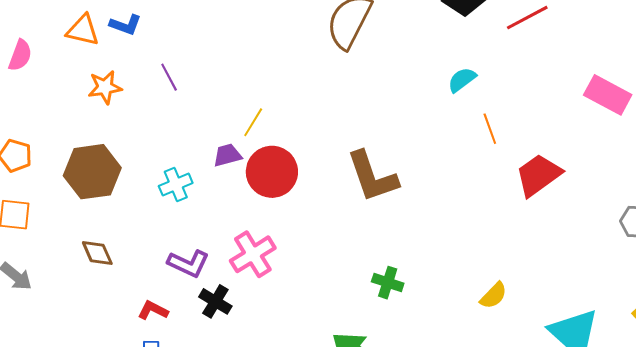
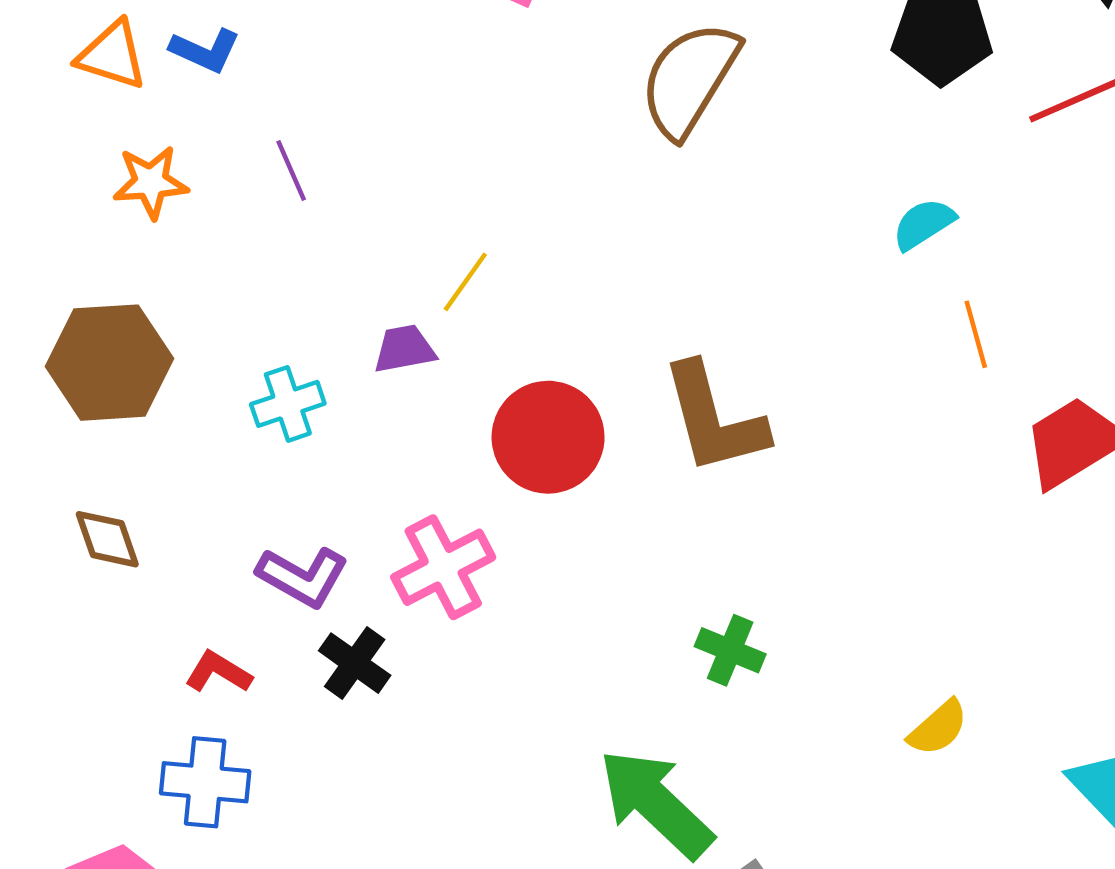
red circle: (272, 172) -> (548, 437), moved
yellow semicircle: (494, 296) -> (938, 728), moved

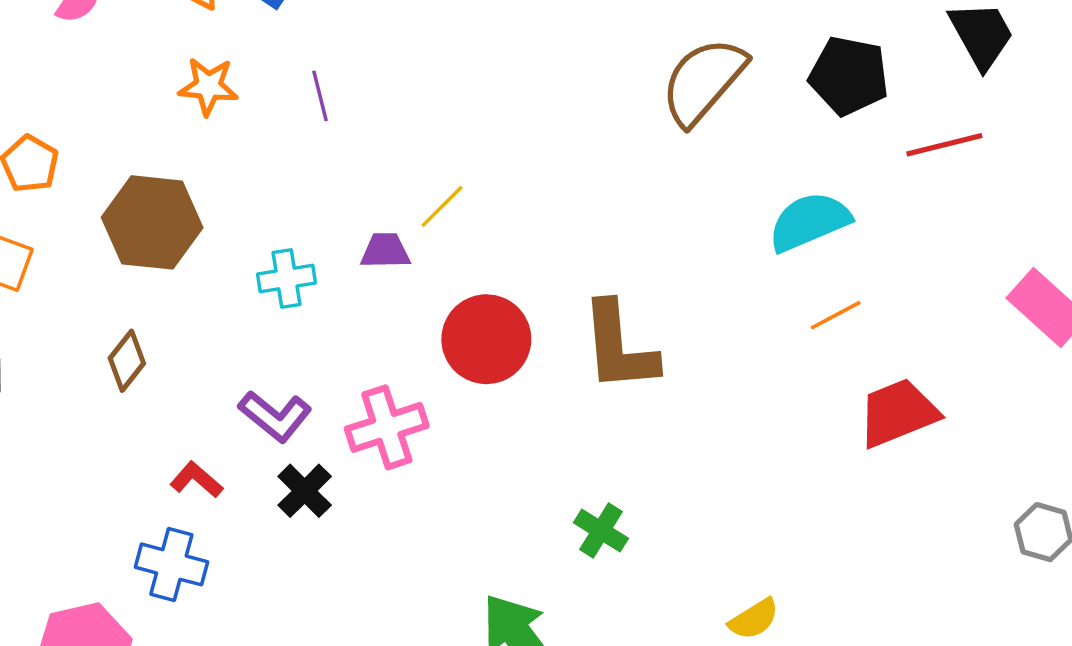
brown semicircle: (689, 79) -> (703, 81), moved
cyan semicircle: (924, 224) -> (809, 222), size x1.6
orange line: (976, 334) -> (836, 315), turned 68
brown diamond: (107, 539) -> (127, 361), turned 48

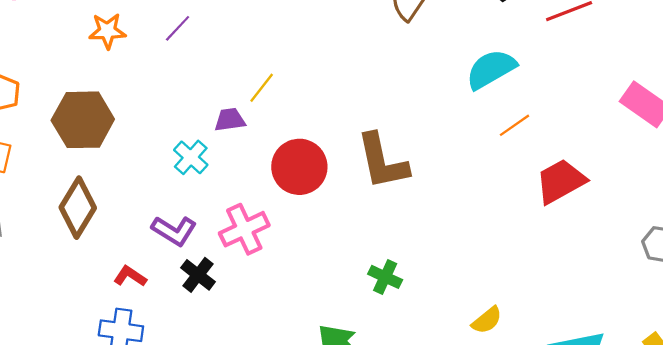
purple line: (320, 96) -> (178, 28), turned 64
cyan cross: (287, 279) -> (191, 157), moved, turned -32
brown diamond: (127, 361) -> (78, 208), size x1.6

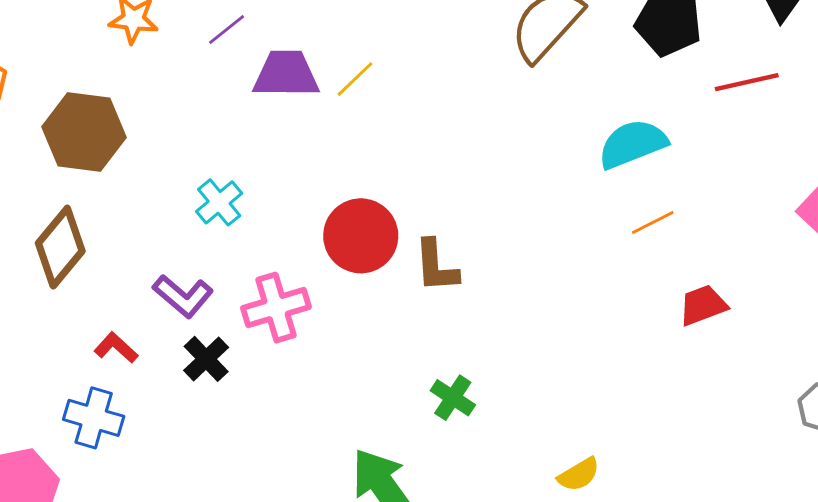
yellow line: (262, 88) -> (355, 79), moved
purple trapezoid: (230, 120) -> (286, 74), moved, size x1.6
brown L-shape: (382, 161) -> (436, 266), moved, size x0.7
red trapezoid: (561, 181) -> (703, 305), size x0.7

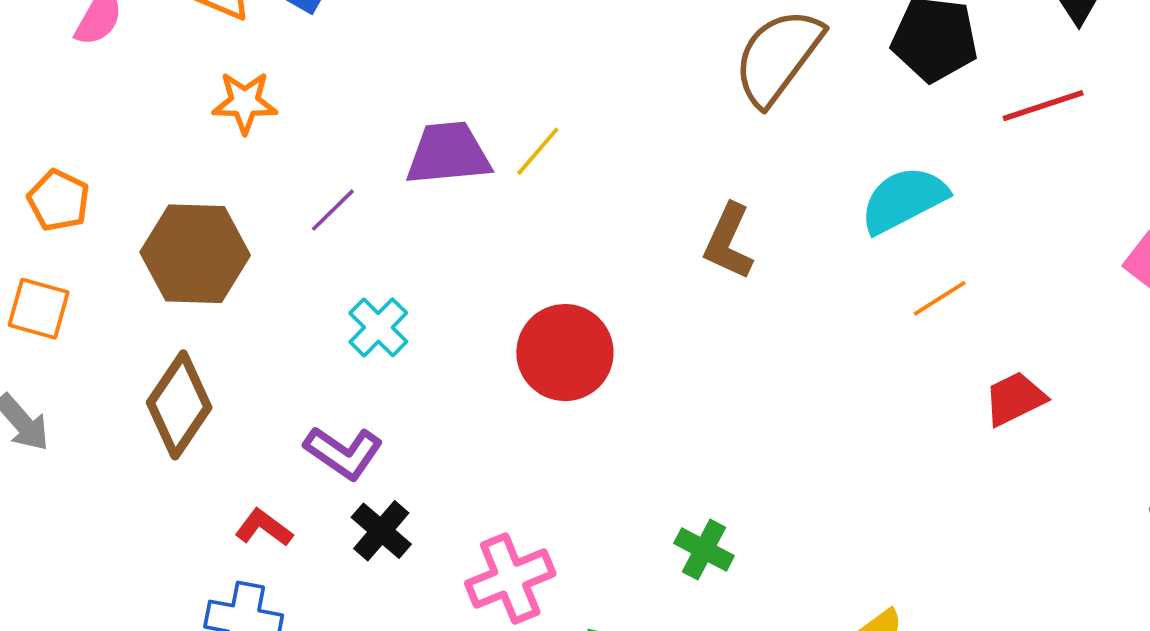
purple line: (227, 30) -> (333, 210), moved
brown L-shape: (436, 266) -> (729, 242), moved, turned 34
pink cross: (276, 308) -> (510, 579), moved

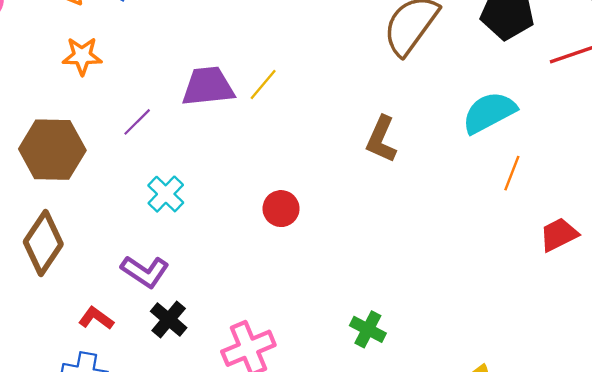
orange line: (940, 298) -> (512, 173), turned -36
red circle: (565, 353) -> (281, 209), size x0.6

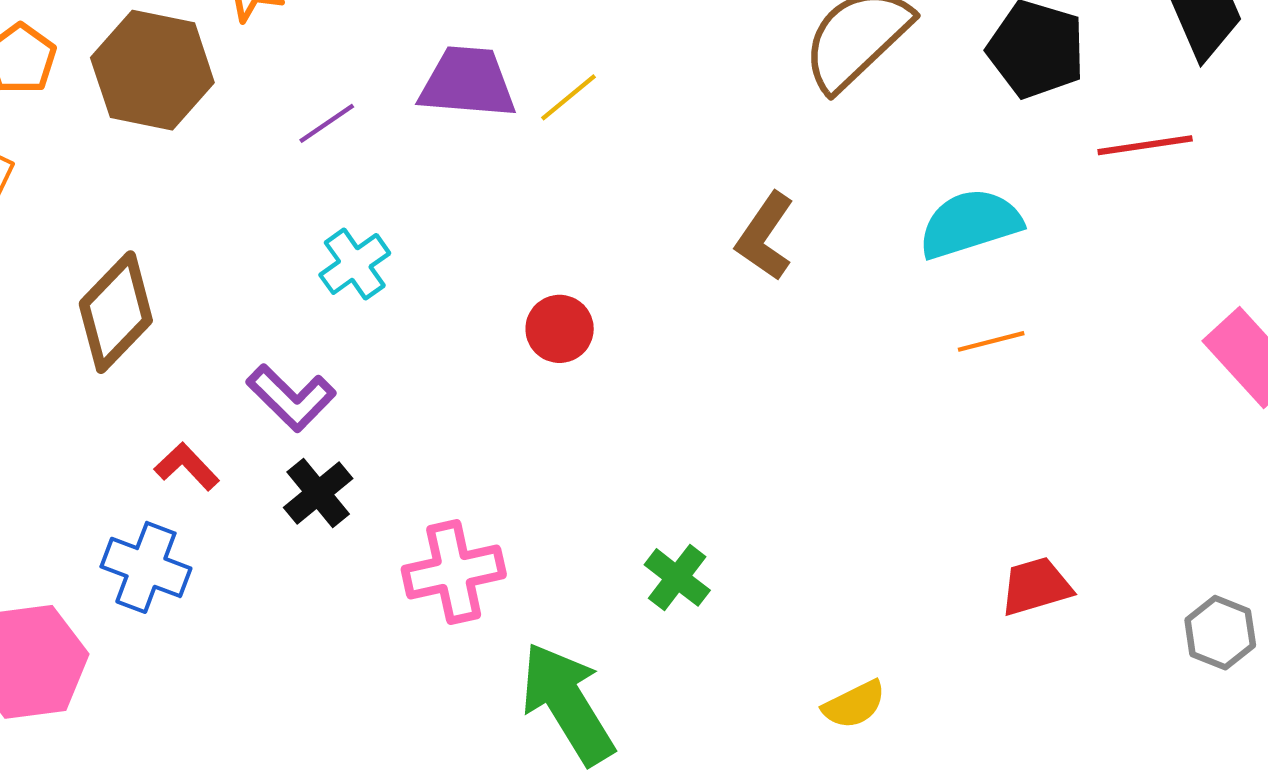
brown hexagon: (52, 150) -> (152, 70), moved
orange line: (512, 173) -> (991, 341), turned 44
red trapezoid: (559, 235) -> (1036, 586), moved

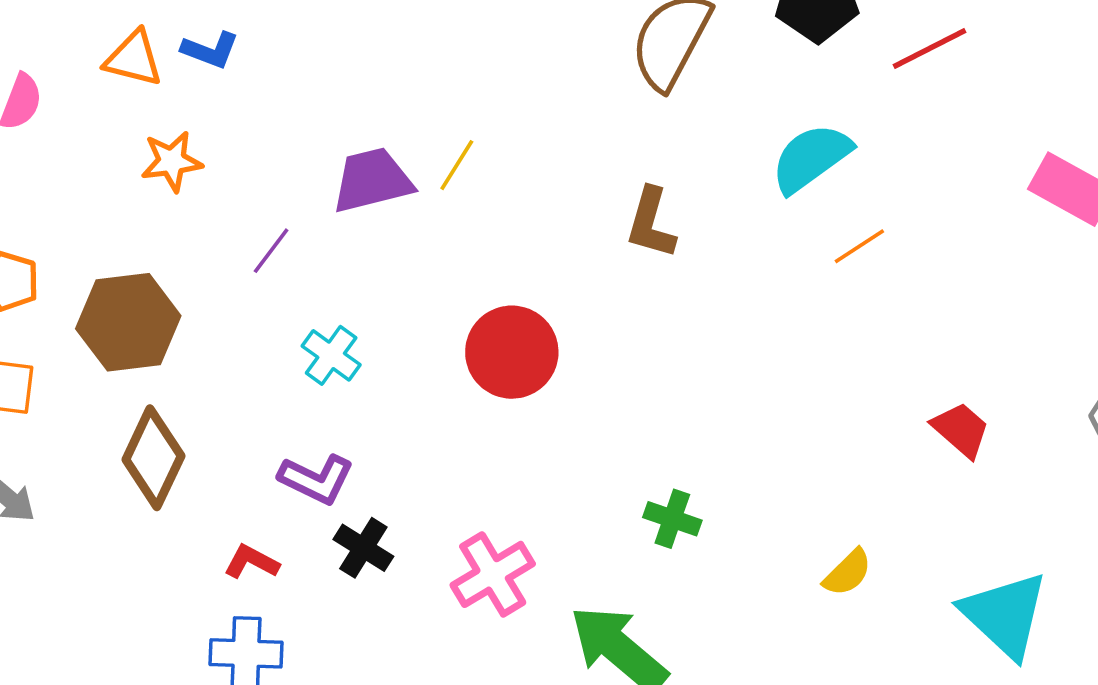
brown hexagon: (152, 70) -> (128, 322), moved
red circle: (560, 329) -> (512, 352), size x1.6
red trapezoid: (1036, 586) -> (961, 430), turned 76

